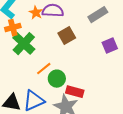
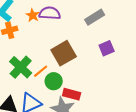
brown square: (67, 36) -> (64, 53), moved, size x1.4
green cross: (24, 44) -> (21, 67), moved

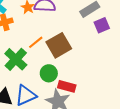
purple square: (107, 48) -> (102, 25), moved
orange line: (41, 71) -> (36, 42), moved

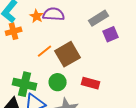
green cross: (16, 59) -> (25, 84), moved, turned -30
red rectangle: (67, 86) -> (91, 83), moved

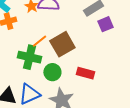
green cross: (25, 84) -> (29, 57), moved

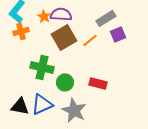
orange line: (39, 41) -> (90, 40), moved
brown square: (62, 44) -> (64, 37), moved

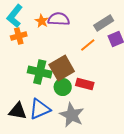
brown square: (64, 37) -> (62, 68), moved
red rectangle: (98, 83) -> (85, 84), moved

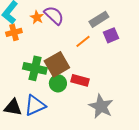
purple semicircle: (59, 19) -> (54, 15), turned 40
gray star: (72, 115) -> (101, 106), moved

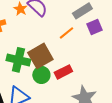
red rectangle: (80, 80) -> (63, 72), turned -42

